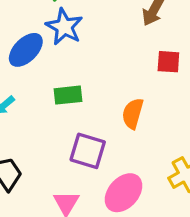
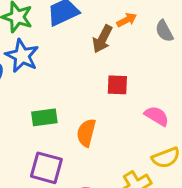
green rectangle: (68, 95) -> (44, 117), moved

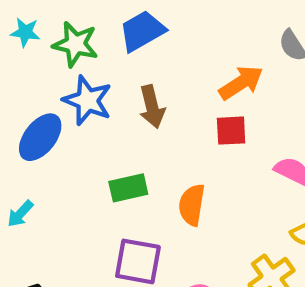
orange arrow: (127, 20) -> (241, 83), moved, size x1.5
brown arrow: (102, 39) -> (152, 107), moved, turned -36

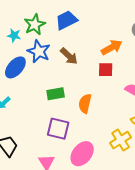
cyan star: (25, 32) -> (14, 35), moved
green star: (75, 44) -> (35, 25), turned 30
brown arrow: (152, 107) -> (69, 56), turned -36

